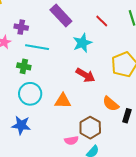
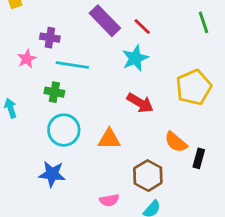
red line: (102, 21) -> (142, 27), moved
pink semicircle: (71, 140) -> (109, 200), moved

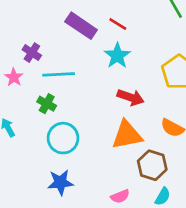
purple cross: (50, 38) -> (32, 53), turned 36
green cross: (54, 92) -> (47, 104), turned 30
orange triangle: (109, 139) -> (127, 135), moved, size x1.4

